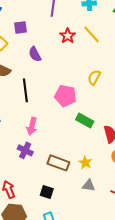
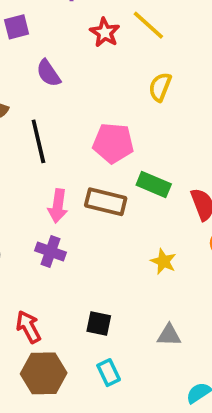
yellow semicircle: (94, 77) -> (160, 87), moved
brown rectangle: (58, 163) -> (106, 202), moved
gray triangle: (89, 185) -> (169, 335), moved

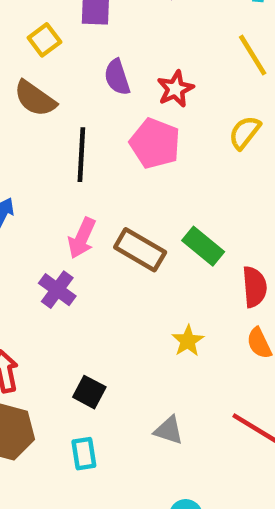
red star: (105, 33) -> (175, 89), moved
pink pentagon: (113, 143) -> (155, 143), moved

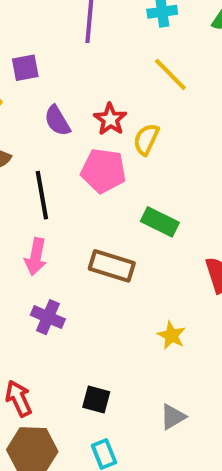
yellow semicircle: (245, 133) -> (146, 139), moved
pink arrow: (82, 238) -> (36, 257), moved
green rectangle: (203, 246) -> (160, 222), moved
gray triangle: (169, 430) -> (173, 417), turned -36

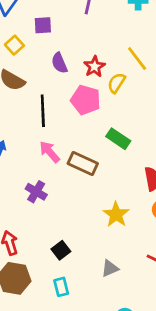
yellow line: (170, 74) -> (137, 58), moved
pink arrow: (36, 257) -> (50, 152), moved, turned 120
yellow star: (171, 335) -> (116, 214), size x1.4
black square: (96, 399) -> (61, 250), turned 30

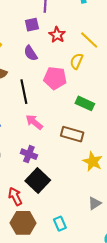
purple square: (43, 25) -> (32, 25), moved
red star: (94, 67) -> (57, 35), moved
brown rectangle: (83, 163) -> (72, 134), moved
black square: (61, 250) -> (38, 181), moved, size x1.6

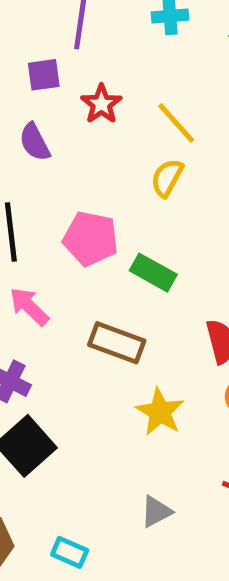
yellow semicircle: (77, 61) -> (167, 178), moved
pink pentagon: (55, 78) -> (91, 239), moved
cyan rectangle: (60, 224) -> (70, 552), turned -48

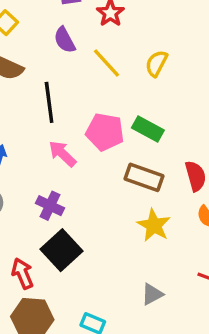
yellow line: (176, 123) -> (107, 63), moved
pink pentagon: (91, 239) -> (105, 132), moved
brown rectangle: (117, 343) -> (144, 177), moved

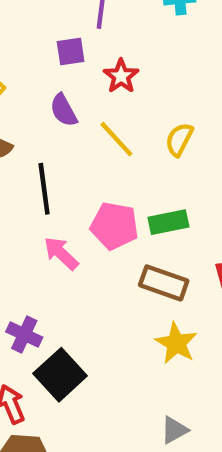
green rectangle: (148, 129) -> (168, 222), turned -40
purple cross: (50, 206) -> (24, 334), moved

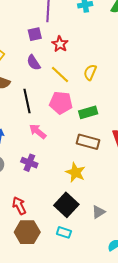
pink pentagon: (114, 226) -> (61, 103), moved
purple cross: (24, 334) -> (29, 163), moved
yellow star: (176, 343) -> (75, 172), moved
black square: (60, 375) -> (66, 205), moved

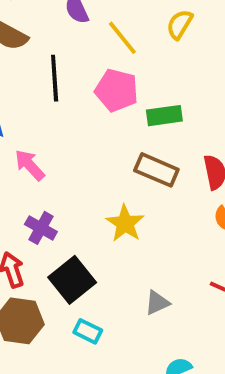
yellow semicircle: (90, 72) -> (180, 24), moved
pink arrow: (38, 131) -> (30, 165), moved
purple cross: (29, 163) -> (41, 228), moved
black square: (66, 205) -> (72, 280), moved

